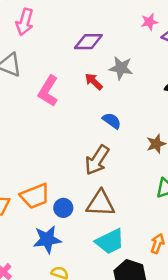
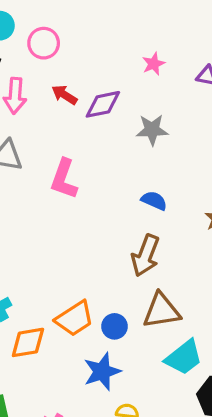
pink star: (149, 22) -> (154, 64), moved
red arrow: (94, 81) -> (64, 95), moved

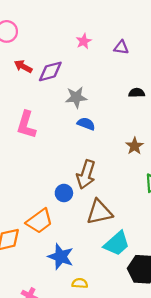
gray star: (152, 130) -> (76, 97), moved
blue semicircle: (154, 201) -> (86, 124), moved
blue circle: (115, 326) -> (64, 193), moved
blue star: (102, 372) -> (61, 257), turned -30

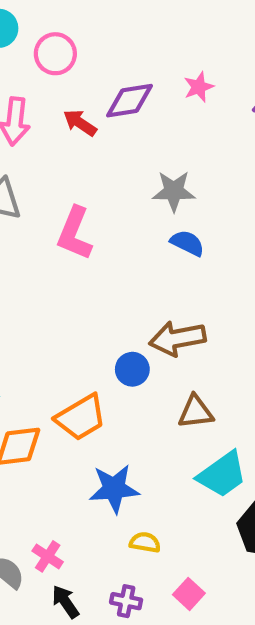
purple diamond: (50, 71) -> (130, 101), moved
brown arrow: (86, 174) -> (177, 338), turned 56
brown triangle: (99, 212) -> (196, 412), size x0.7
blue star: (61, 257) -> (114, 489), turned -30

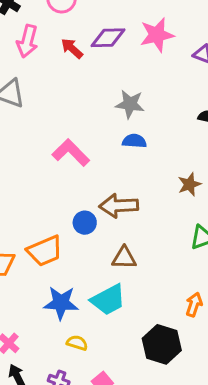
pink star: (199, 87) -> (157, 35), size x1.6
pink L-shape: (75, 233) -> (71, 153), moved, turned 105
blue semicircle: (187, 243) -> (134, 141), turned -30
cyan trapezoid: (222, 474) -> (108, 300), moved

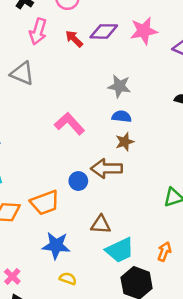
brown star: (189, 184) -> (125, 142), moved
brown triangle: (124, 258) -> (101, 225), moved
cyan trapezoid: (108, 300) -> (120, 250), moved

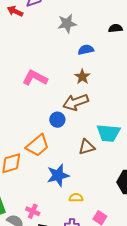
gray star: (119, 86) -> (67, 24), moved
blue semicircle: (122, 116) -> (86, 50), moved
cyan trapezoid: (120, 250) -> (108, 133), moved, turned 50

